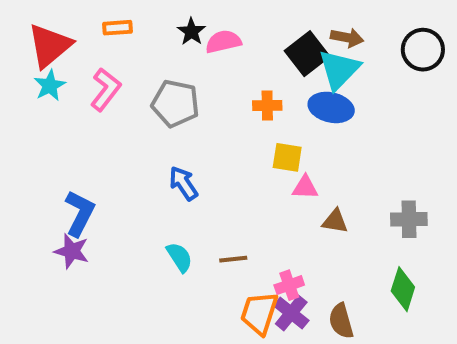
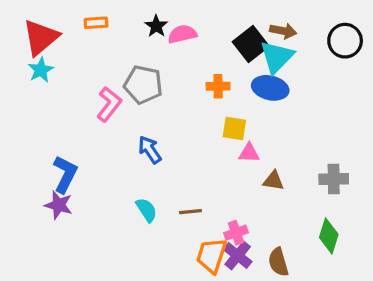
pink L-shape: (106, 90) -> (109, 104), moved

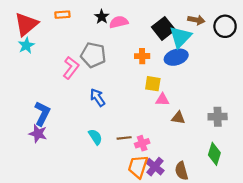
brown arrow: (283, 31) -> (196, 20), moved
blue ellipse: (270, 88) -> (176, 57), turned -30
pink cross: (236, 233) -> (142, 143), moved

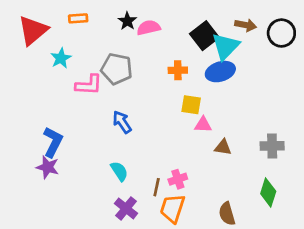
cyan star: (26, 45) -> (61, 58), moved
pink L-shape: (71, 68) -> (89, 85), turned 55
brown line: (124, 138) -> (157, 187), moved, turned -72
purple cross: (155, 167) -> (126, 208), moved

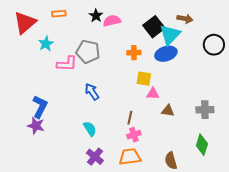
black circle: (281, 33) -> (214, 45), moved
brown line: (157, 187) -> (130, 118), moved
orange trapezoid: (172, 208) -> (130, 157), turned 65

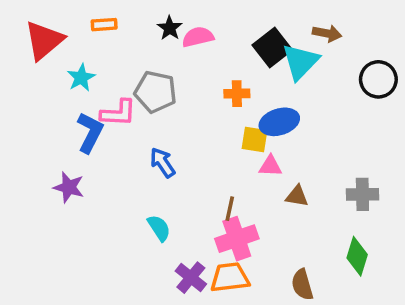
blue ellipse: (166, 54) -> (279, 122), moved
blue L-shape: (40, 107) -> (90, 132), moved
purple star: (36, 126) -> (69, 187), moved
pink cross: (134, 135) -> (237, 239), size x1.6
purple cross: (95, 157) -> (191, 278), moved

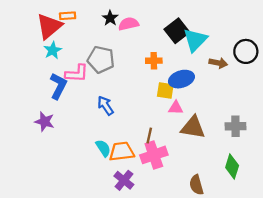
brown arrow: (327, 33) -> (218, 63), moved
red triangle: (44, 40) -> (49, 26), moved
brown triangle: (297, 196) -> (193, 127), size x1.6
orange trapezoid: (230, 278) -> (122, 152), moved

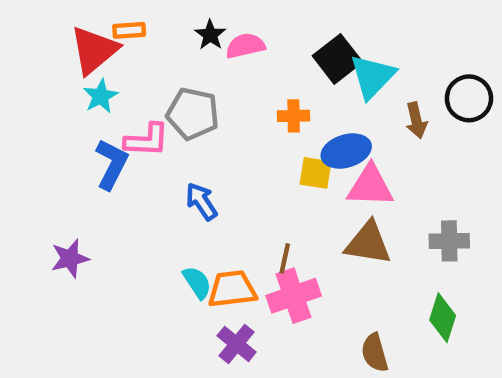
brown arrow: (218, 63) -> (416, 120), turned 66
pink triangle: (176, 108) -> (370, 186), moved, size x1.6
purple star: (45, 122) -> (70, 258), moved, turned -30

